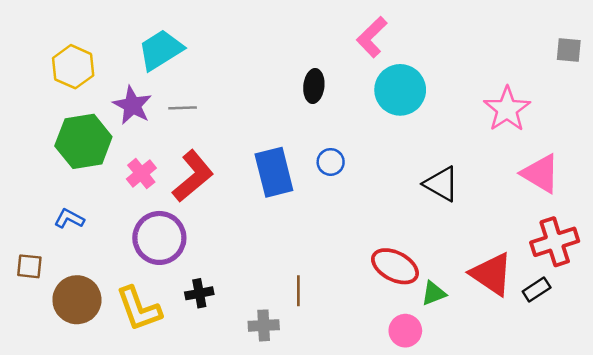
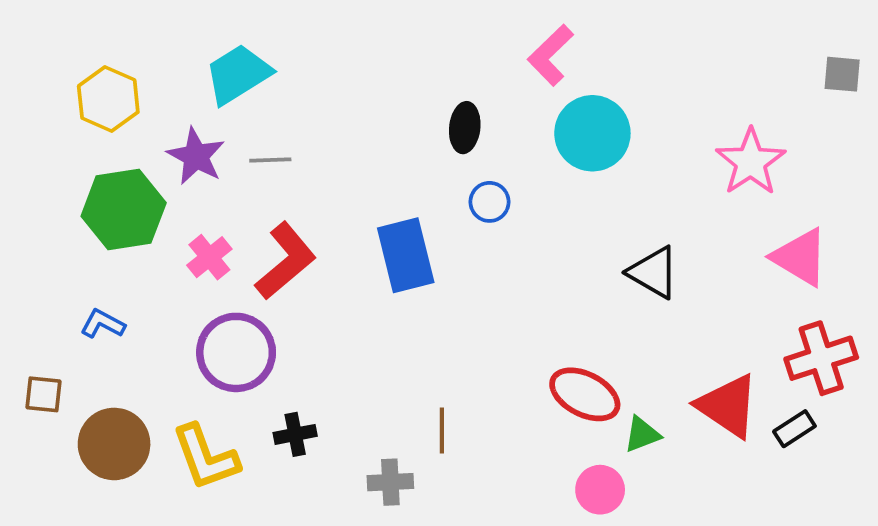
blue circle: (331, 162) -> (490, 202), moved

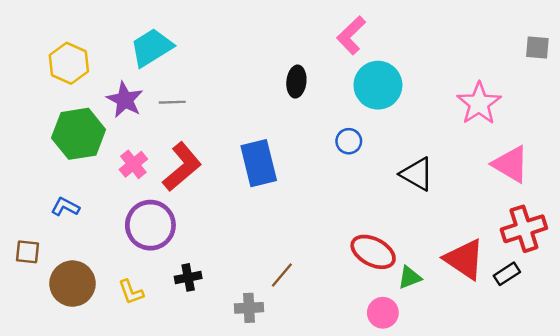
blue circle: (490, 202) -> (349, 141), moved
brown line: (442, 431) -> (282, 275), turned 40
yellow L-shape: (206, 457) -> (131, 292), size x0.6

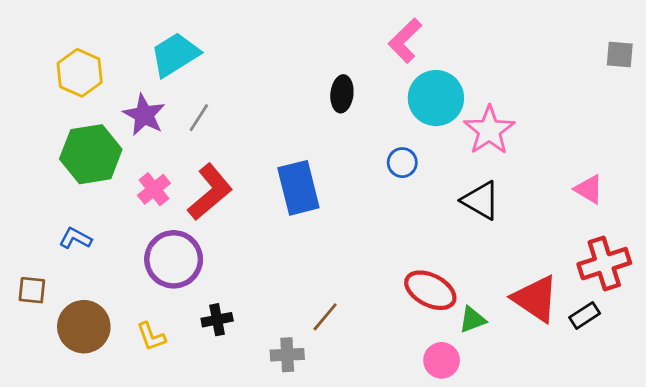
gray line: (172, 102) -> (199, 118), turned -55
pink star: (479, 103) -> (489, 130), moved
pink triangle: (511, 164) -> (589, 189), size x0.7

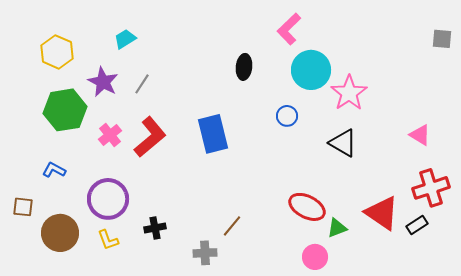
cyan trapezoid: (175, 55) -> (125, 39), size x0.6
purple circle: (174, 259) -> (108, 199), moved

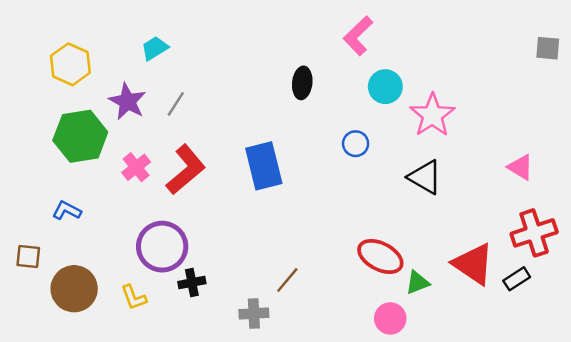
cyan circle: (311, 70) -> (385, 87), size x0.7
purple circle: (108, 199) -> (162, 247), moved

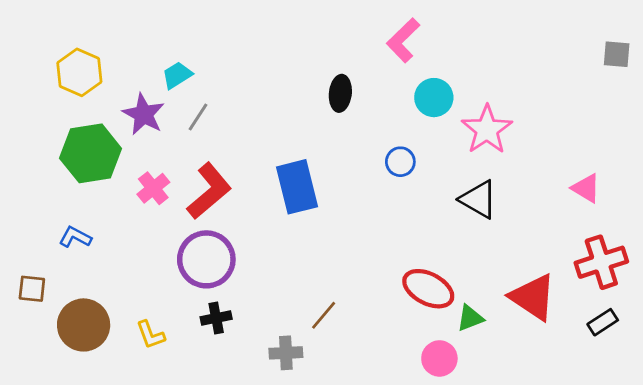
cyan trapezoid: (155, 48) -> (177, 75), moved
purple circle: (162, 247) -> (206, 259), moved
black rectangle: (517, 279) -> (603, 322), moved

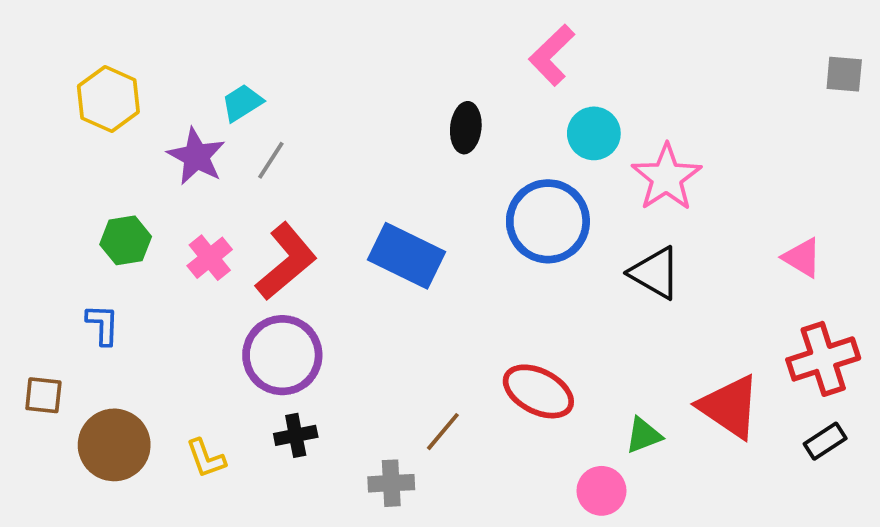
green hexagon: (91, 153) -> (126, 240), moved, size x0.6
blue circle: (400, 162) -> (548, 221), size x2.0
blue rectangle: (297, 187) -> (407, 256), turned -50
blue L-shape: (75, 237) -> (103, 325), turned 64
red ellipse: (428, 289) -> (538, 391), moved

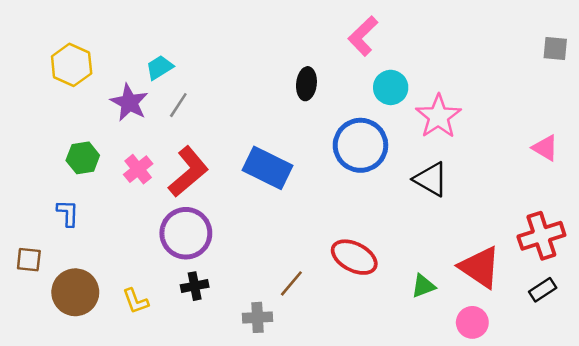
pink triangle: (802, 258) -> (545, 148), moved
pink circle: (601, 491) -> (472, 322), moved

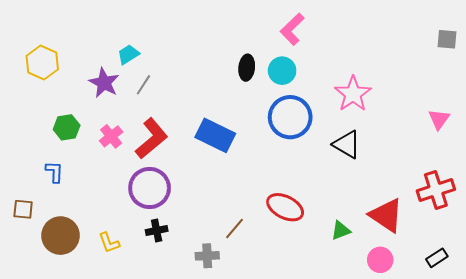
yellow hexagon: (72, 65) -> (42, 63), moved
cyan circle: (391, 87) -> (282, 71), moved
pink triangle: (545, 148) -> (439, 119), turned 35
black rectangle: (543, 290) -> (437, 258), moved

